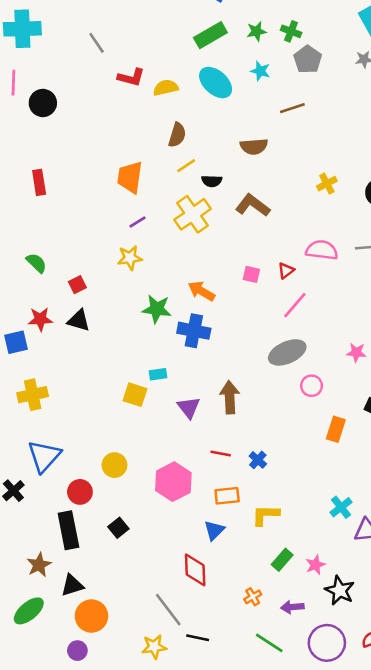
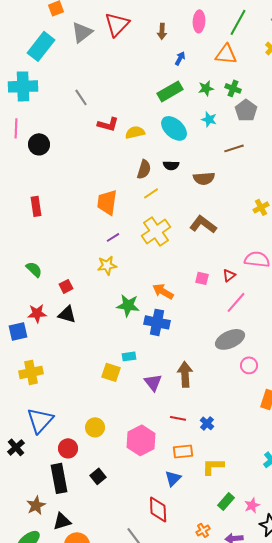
black semicircle: (212, 181) -> (171, 165), moved

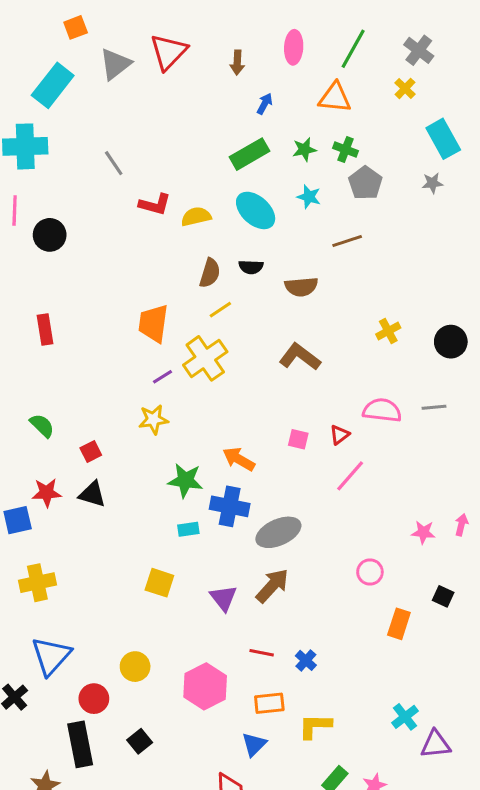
yellow cross: (156, 231) -> (205, 358), moved
gray ellipse: (230, 339) -> (278, 532), moved
cyan rectangle: (129, 356) -> (188, 529), moved
brown arrow: (185, 374) -> (272, 586), turned 45

